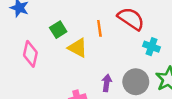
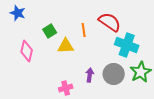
cyan cross: (152, 47) -> (127, 45), size x1.6
yellow triangle: (78, 48) -> (66, 46), turned -30

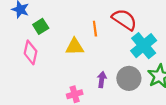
green square: (50, 31) -> (41, 26), moved
cyan cross: (127, 45) -> (144, 46), turned 30

